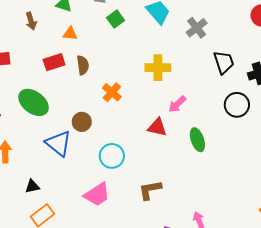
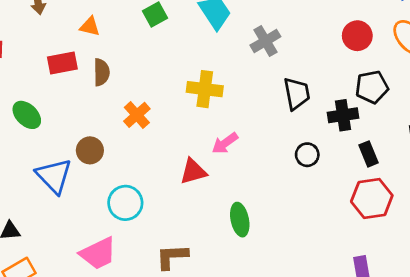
green ellipse: (34, 102) -> (27, 115), size x0.7
black circle: (237, 105) -> (307, 155), size x0.7
red triangle: (157, 127) -> (193, 171), turned -35
green ellipse: (197, 140) -> (240, 220), moved

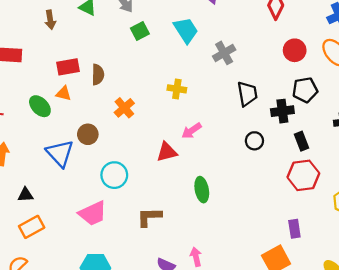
orange triangle: (90, 26) -> (64, 94), moved
yellow cross: (205, 89) -> (177, 89), size x0.7

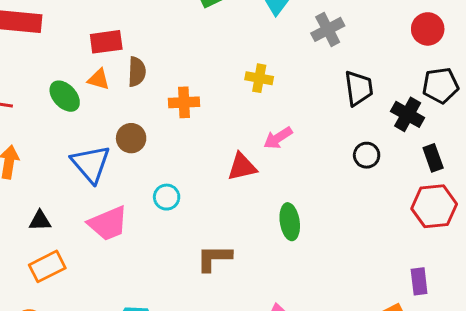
brown semicircle: (98, 75) -> (137, 72), moved
orange cross: (124, 108) -> (184, 102), turned 36
black cross: (282, 111) -> (408, 114), turned 35
cyan circle: (114, 175) -> (167, 197), size x0.7
pink trapezoid: (93, 213) -> (108, 223), moved

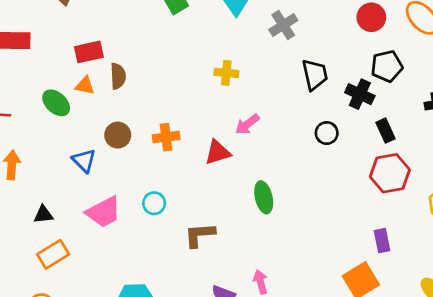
orange cross: (184, 102) -> (166, 137), moved
blue triangle: (91, 164) -> (84, 161), size x0.7
cyan circle: (167, 197) -> (154, 203), moved

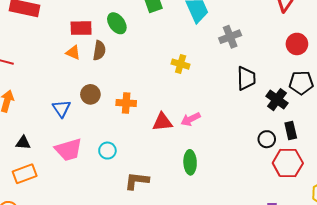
green ellipse: (56, 103) -> (117, 23), moved
pink arrow: (247, 124) -> (191, 119), moved
black circle: (327, 133) -> (267, 139), moved

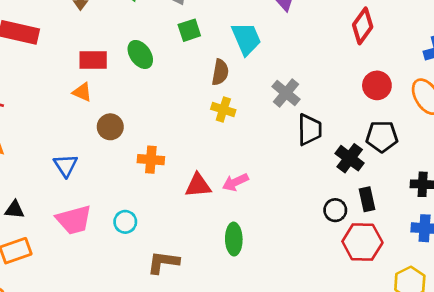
gray cross: (230, 37) -> (286, 93), moved, turned -30
brown semicircle: (99, 50) -> (220, 72), moved
brown circle: (90, 94) -> (110, 127), moved

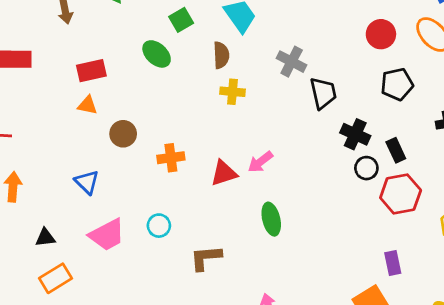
green ellipse: (140, 54) -> (157, 54), moved
black cross: (350, 158) -> (355, 134), moved

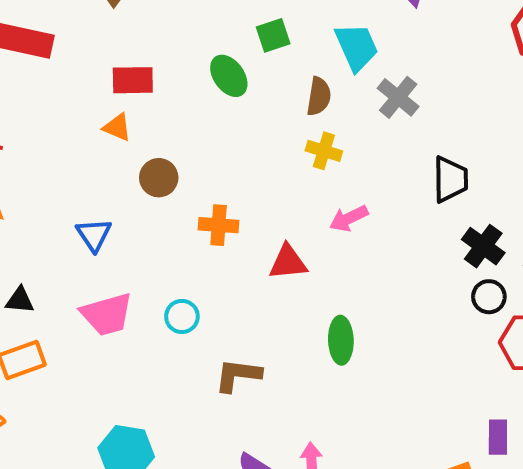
gray cross: (292, 62) -> (398, 97), moved
pink arrow: (260, 162) -> (349, 218), moved

